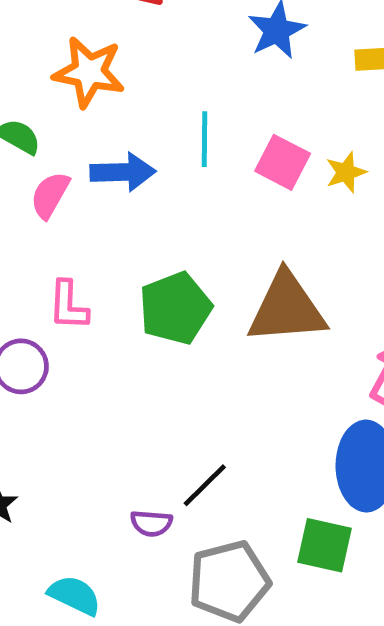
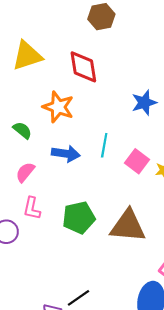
pink semicircle: (50, 195) -> (25, 172), moved

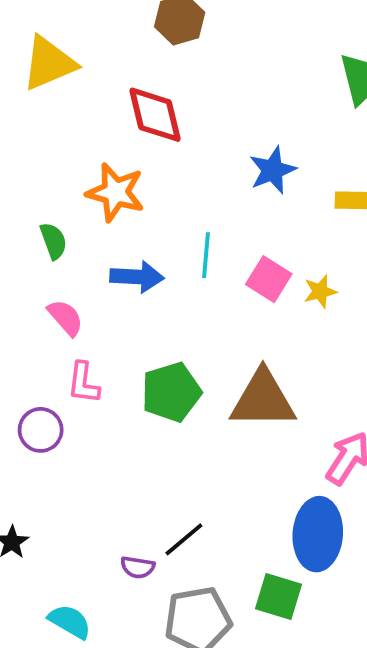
yellow triangle: (27, 56) -> (49, 63), moved
green semicircle: (22, 130) -> (53, 241), turned 36
pink semicircle: (25, 172) -> (65, 318), turned 105

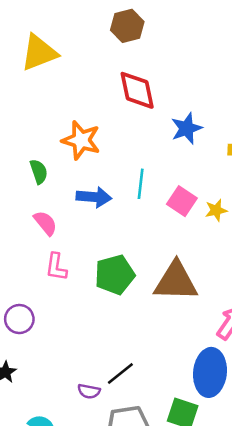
red diamond: (155, 115) -> (137, 90), moved
purple circle: (41, 430) -> (19, 319), moved

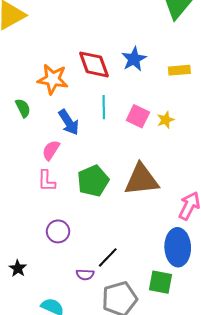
red diamond: (137, 90) -> (94, 64), moved
blue arrow: (94, 197) -> (69, 122), turned 60
pink semicircle: (45, 223) -> (51, 150), moved, turned -100
purple circle: (19, 319) -> (58, 231), moved

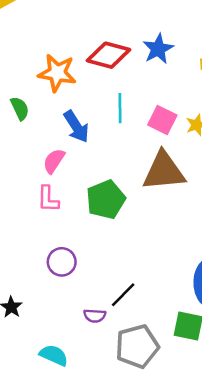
red diamond: (94, 64) -> (108, 55), turned -56
brown triangle: (141, 180) -> (164, 171), moved

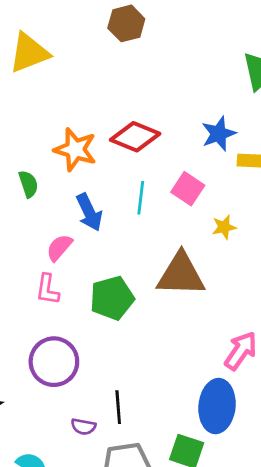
blue star: (158, 49) -> (219, 134), moved
pink square: (162, 120) -> (188, 189), moved
purple circle: (62, 262) -> (54, 362), size x1.5
black line: (123, 295) -> (118, 407), turned -56

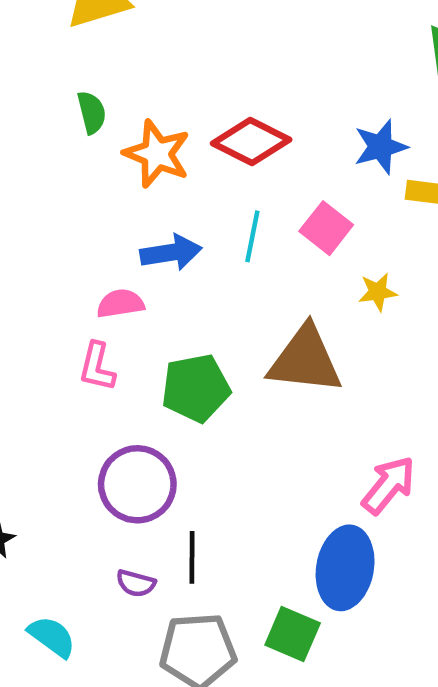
green semicircle: (28, 184) -> (92, 112), moved
blue arrow: (89, 212) -> (171, 253), turned -78
pink semicircle: (59, 248) -> (120, 304), turned 36
purple circle: (54, 362) -> (137, 484), moved

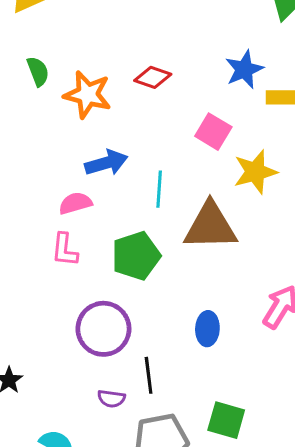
red diamond: (251, 141) -> (153, 77), size x0.7
cyan line: (252, 236) -> (159, 189), moved
yellow star: (378, 292) -> (255, 172), size x1.6
blue ellipse: (345, 568) -> (207, 329), moved, size x0.6

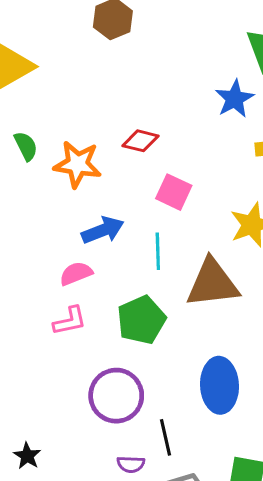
blue star: (244, 69) -> (235, 99), moved
pink square: (213, 132) -> (174, 192), moved
pink L-shape: (65, 250) -> (70, 321), turned -102
blue ellipse: (207, 329) -> (220, 385), size x1.6

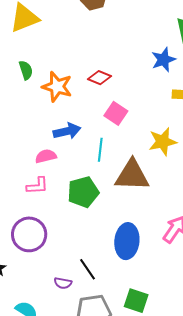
purple circle: (116, 396) -> (29, 234), moved
black line: (166, 437) -> (88, 269), turned -30

